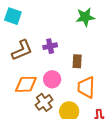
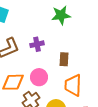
green star: (85, 17) -> (61, 15), moved

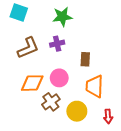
green star: (61, 15) -> (62, 17), moved

